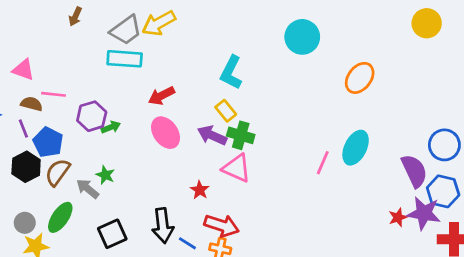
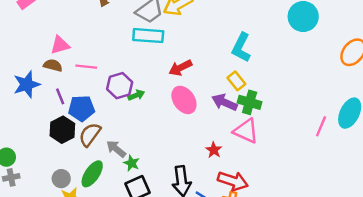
pink triangle: (23, 70) -> (60, 45), turned -36
brown semicircle: (32, 104) -> (53, 65), moved
blue pentagon: (48, 142) -> (81, 108), turned -30
green star: (105, 175) -> (132, 163), moved

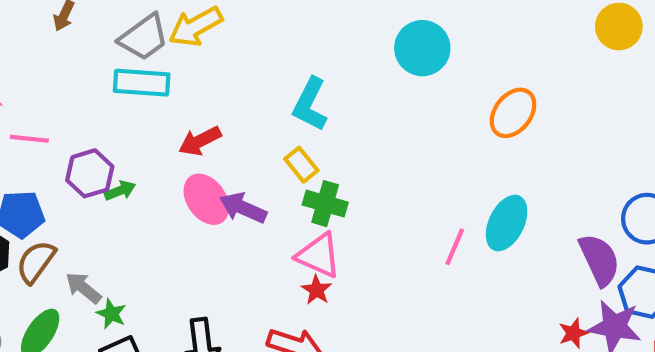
purple arrow: (225, 102) -> (243, 208), moved
red star: (214, 150) -> (317, 290), moved

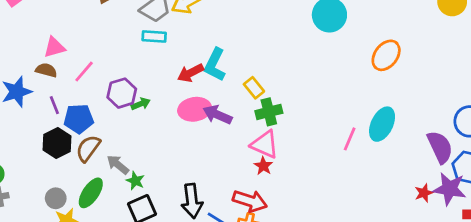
cyan rectangle: (142, 83) -> (154, 36), size x0.7
cyan L-shape: (310, 104) -> (215, 65), moved
pink line: (29, 139) -> (84, 72), turned -55
pink ellipse: (206, 199) -> (195, 109), turned -64
green cross: (325, 204) -> (269, 112), turned -30

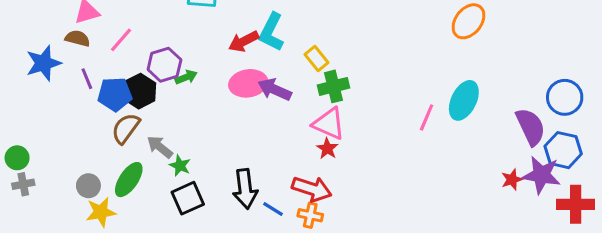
black hexagon: (57, 143) -> (140, 91), moved

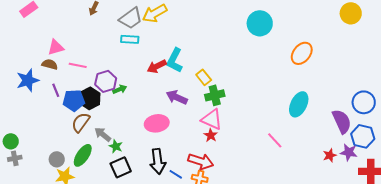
pink line: (121, 40) -> (78, 65), turned 60
pink ellipse: (248, 83) -> (157, 123), moved
pink line: (427, 117) -> (275, 140), moved, turned -66
purple star: (541, 175) -> (349, 152), size x0.7

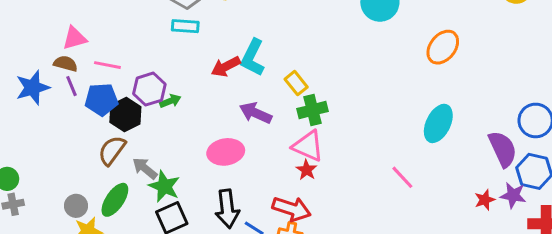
purple line: (56, 90) -> (72, 86), moved
blue pentagon: (74, 100) -> (101, 100), moved
green star: (116, 146) -> (164, 186), size x1.5

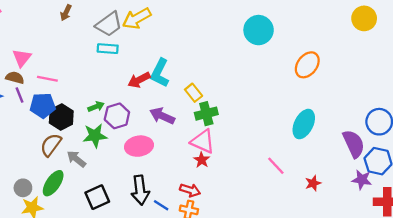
pink triangle: (75, 38) -> (22, 58), turned -36
purple hexagon: (149, 89) -> (117, 116), moved
green star: (164, 186) -> (95, 136), moved, turned -30
red star: (485, 200) -> (313, 183), moved
red arrow: (292, 209) -> (190, 190), size x0.7

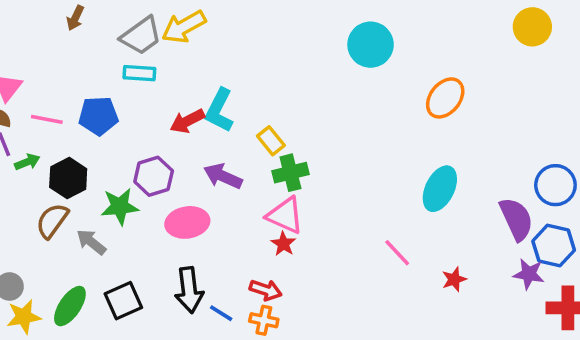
blue pentagon: (43, 105) -> (98, 116), moved
green arrow: (96, 107) -> (27, 162), moved
green ellipse: (53, 183) -> (70, 306), moved

